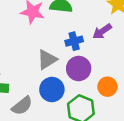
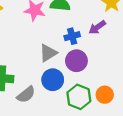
orange circle: (107, 87) -> (105, 95), moved

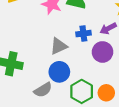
purple circle: (76, 61) -> (102, 52), moved
gray semicircle: (26, 95) -> (43, 90), moved

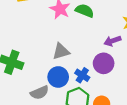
blue cross: (83, 34) -> (82, 75), moved, turned 32

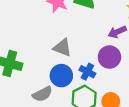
gray triangle: (61, 51) -> (62, 48), turned 42

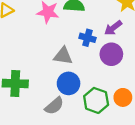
blue cross: (87, 72) -> (87, 38), moved

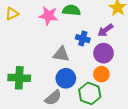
orange circle: (123, 97) -> (101, 74), moved

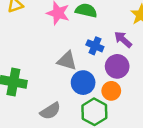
purple arrow: (105, 30) -> (123, 39), turned 70
blue circle: (66, 78) -> (83, 83), moved

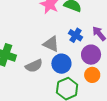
orange circle: (111, 91) -> (92, 75), moved
gray semicircle: (50, 111) -> (34, 66), moved

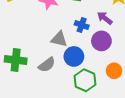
orange circle: (92, 75) -> (114, 71), moved

